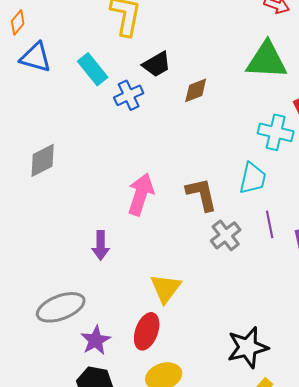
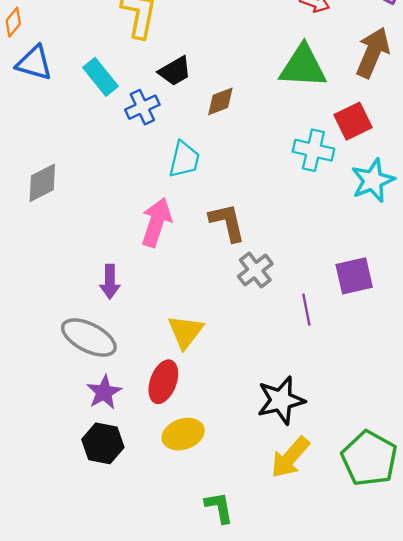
cyan trapezoid: (253, 178) -> (184, 160), moved
purple line: (270, 224) -> (306, 310), moved
gray ellipse: (61, 307) -> (89, 338), moved, turned 48

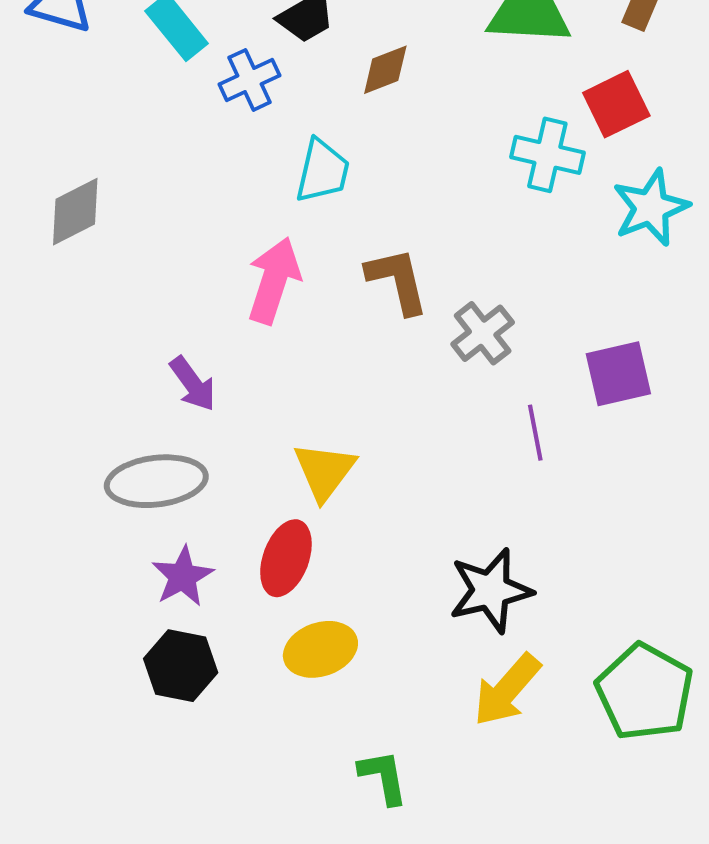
gray cross: (255, 270) -> (483, 333), moved
purple arrow: (110, 282) -> (193, 384), turned -36
gray ellipse: (89, 338) -> (156, 481), turned -34

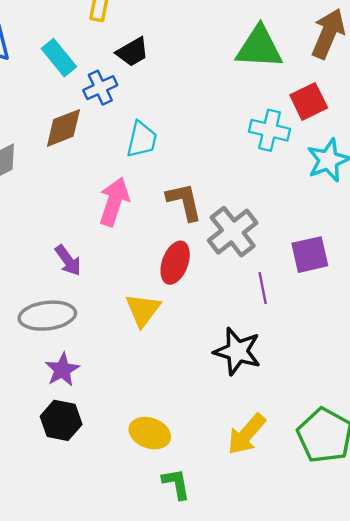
brown diamond: (385, 70) -> (63, 128), moved, size x1.4
gray cross: (483, 333) -> (233, 232), size x1.4
red ellipse: (286, 558) -> (175, 263), moved
black star: (491, 591) -> (237, 351), moved, turned 30
yellow ellipse: (320, 649) -> (150, 433), moved, turned 39

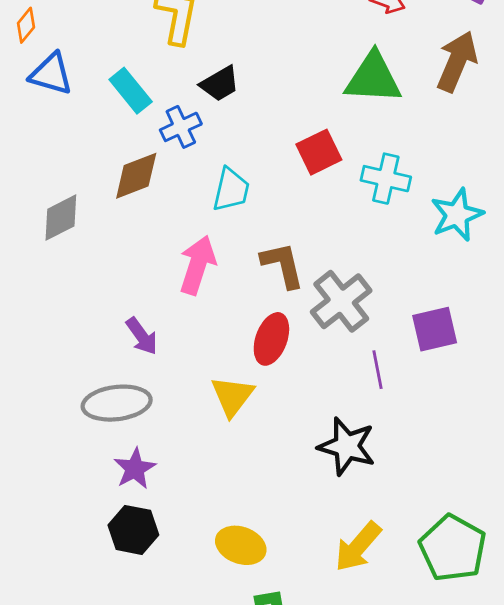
red square: (309, 101) -> (319, 152), moved

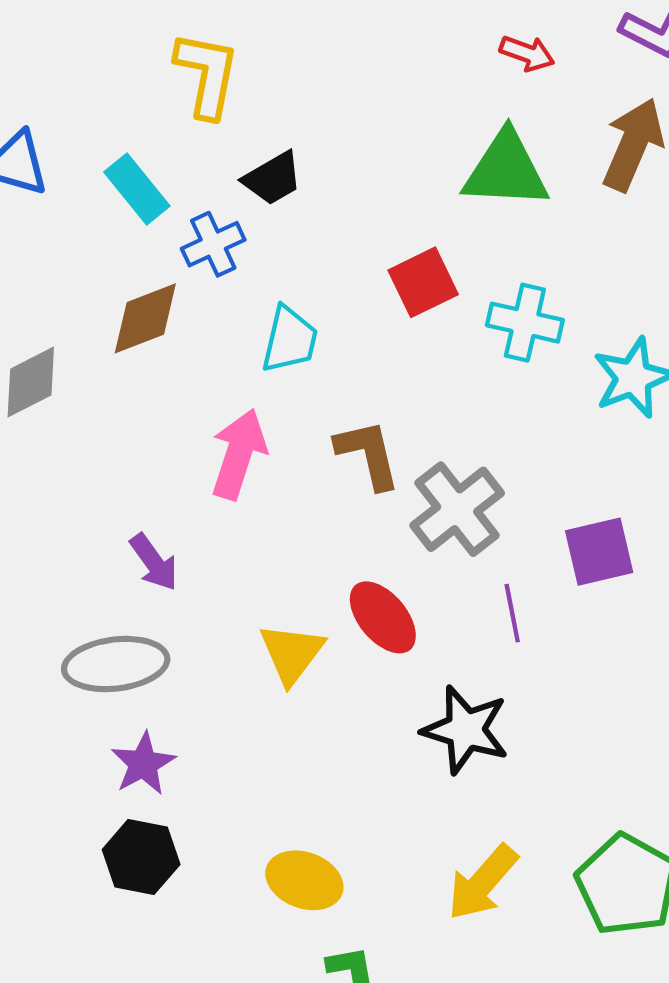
red ellipse: (271, 339) -> (383, 617), moved, turned -60

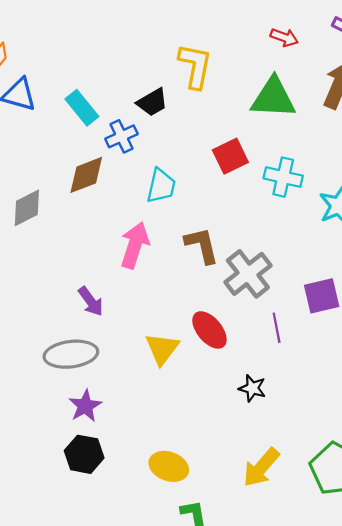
yellow L-shape: (207, 75) -> (195, 66), moved
black star: (466, 730) -> (252, 388), size x0.6

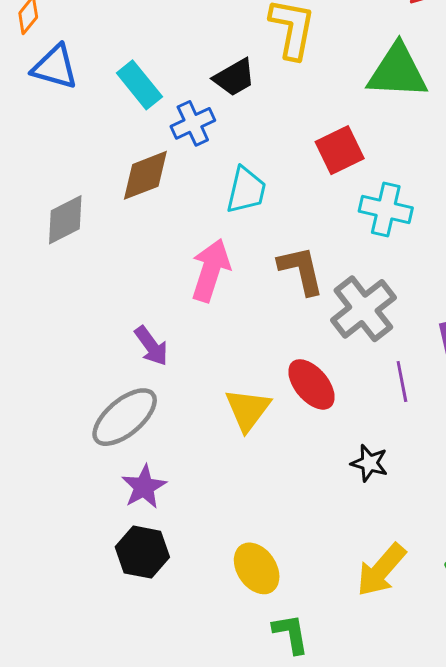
cyan cross: (283, 177) -> (386, 209), moved
gray ellipse: (71, 354) -> (125, 417), turned -33
yellow ellipse: (169, 466) -> (257, 568), turned 36

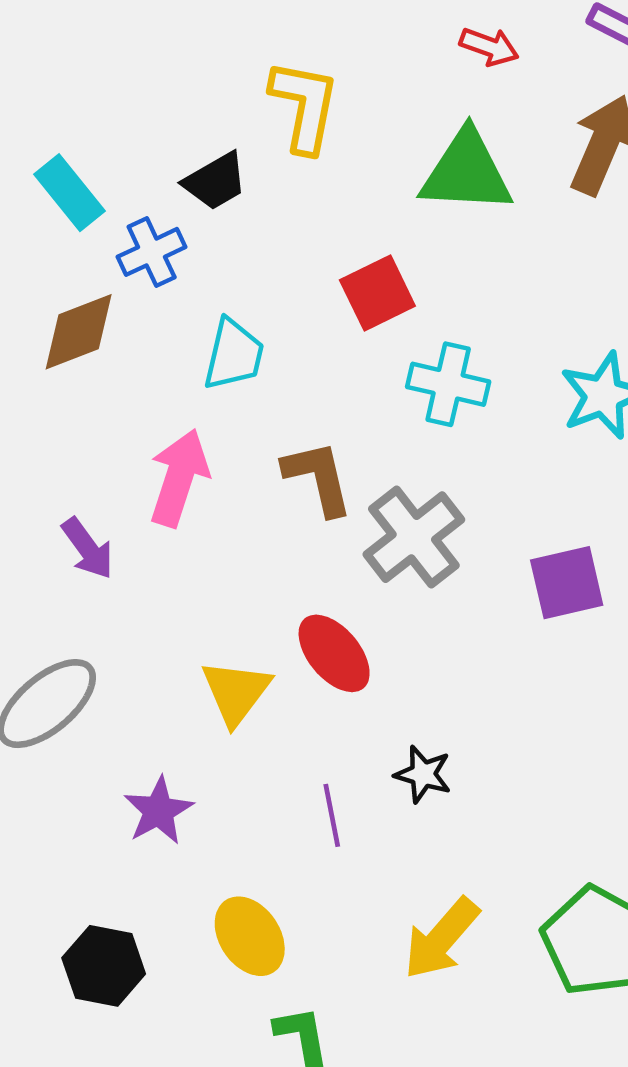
purple arrow: (151, 346) -> (88, 548), moved
purple line: (402, 381) -> (332, 815), moved
purple star: (144, 487) -> (158, 811), moved
black hexagon: (142, 552) -> (104, 966), moved

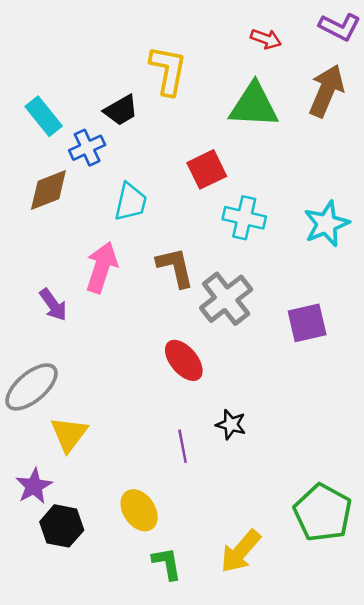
yellow triangle: (236, 692) -> (69, 434), moved
purple star: (158, 811) -> (34, 486), moved
yellow arrow: (441, 939) -> (241, 551), moved

